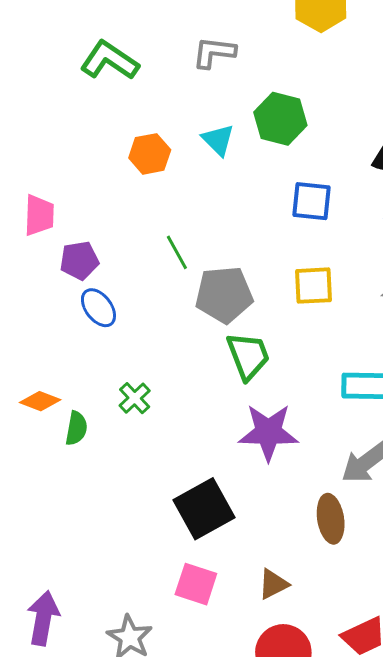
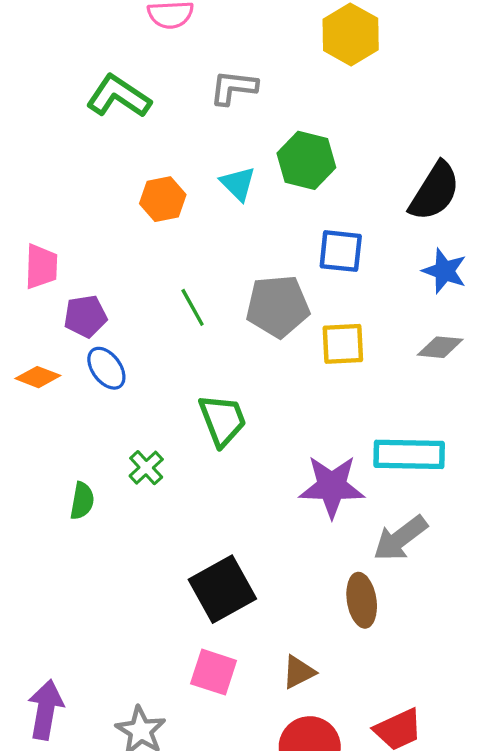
gray pentagon: (224, 295) -> (278, 306), moved
green trapezoid: (248, 356) -> (222, 420), moved
orange diamond: (40, 401) -> (38, 377), moved
purple star: (268, 432) -> (332, 486), moved

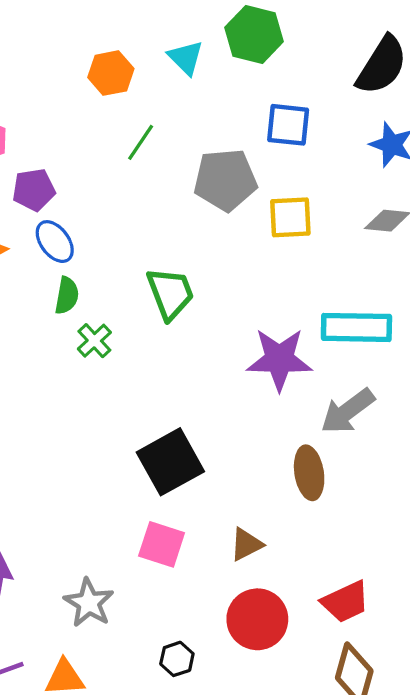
green line: (193, 307) -> (141, 142), moved, turned 63
green semicircle: (82, 501) -> (67, 296), moved

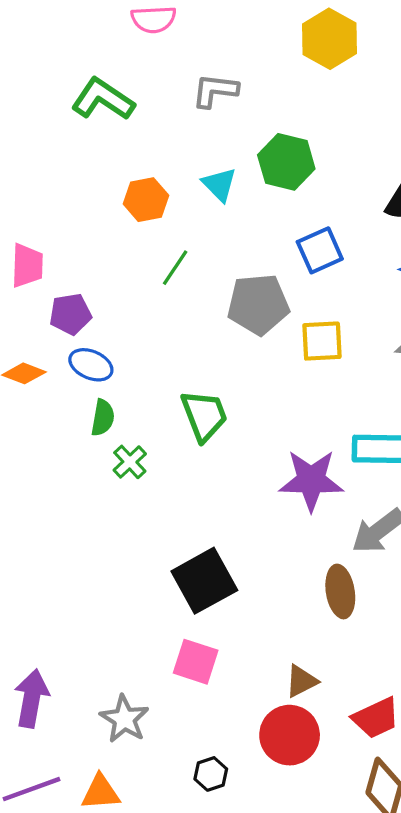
blue square: (288, 125) -> (320, 250), turned -30
blue ellipse: (55, 242) -> (91, 365), turned -30
brown triangle: (246, 544) -> (301, 681), moved

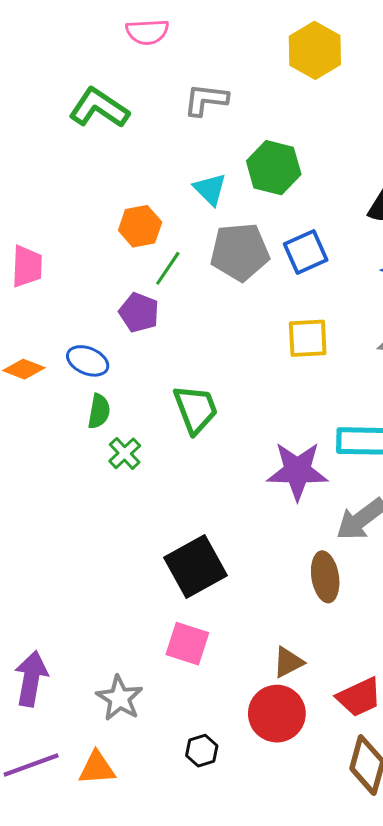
orange hexagon: (146, 200) -> (140, 226), moved
gray pentagon: (258, 304) -> (240, 252), moved
purple pentagon: (70, 314) -> (139, 313), moved, turned 30

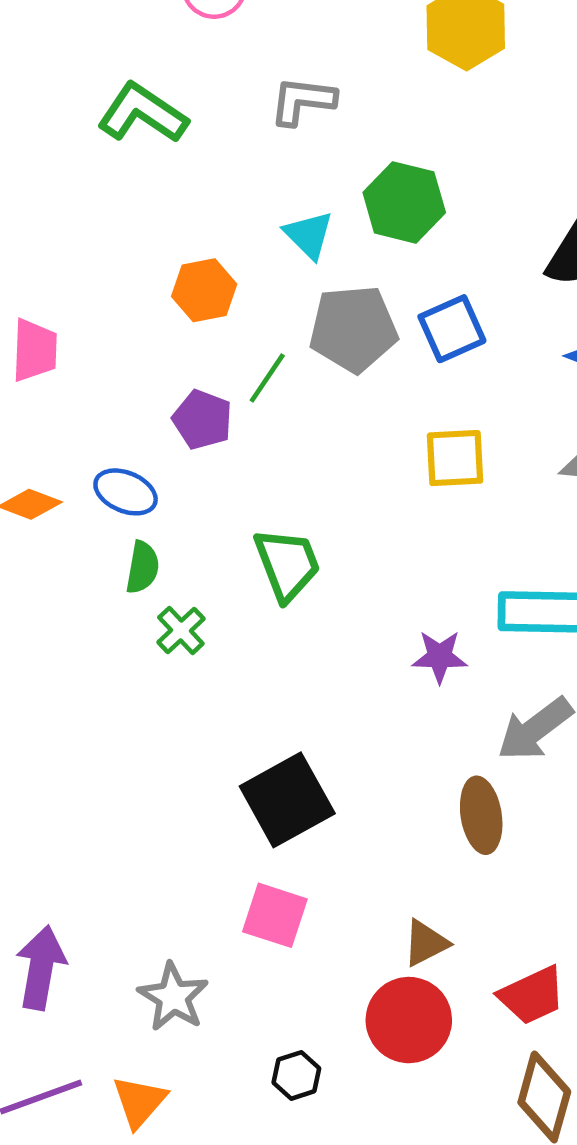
green line: (168, 268) -> (267, 378), moved
purple star: (297, 471) -> (440, 657), size x0.6
orange triangle: (97, 768) -> (139, 1102), turned -45

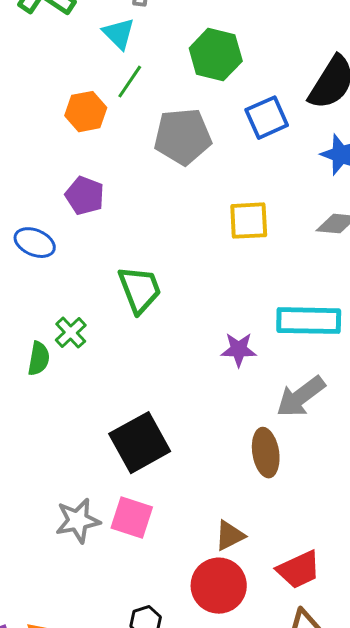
cyan triangle: (309, 235) -> (119, 34), moved
blue square: (452, 329) -> (267, 118), moved
green line: (267, 378) -> (130, 82), moved
green semicircle: (142, 567) -> (39, 359), moved
gray star: (173, 997) -> (78, 521), moved, turned 30

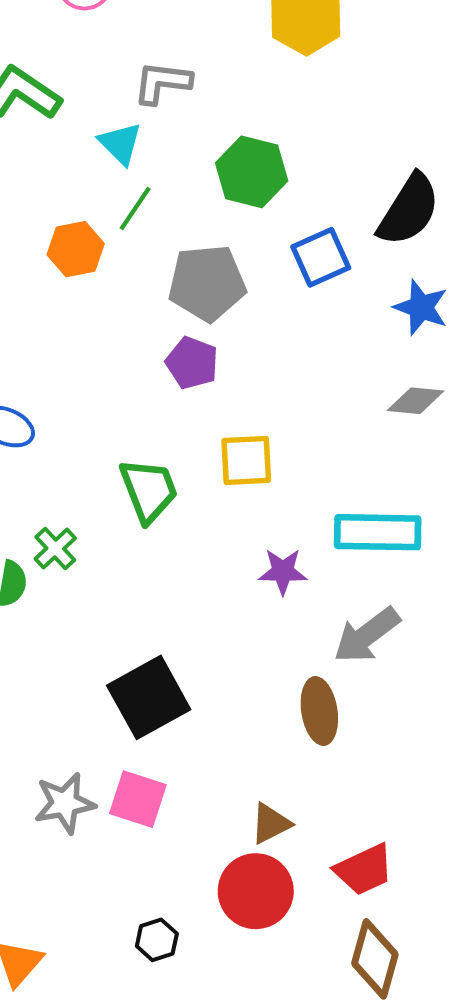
purple pentagon: (85, 196) -> (192, 363), moved
yellow square: (249, 221) -> (246, 460), moved

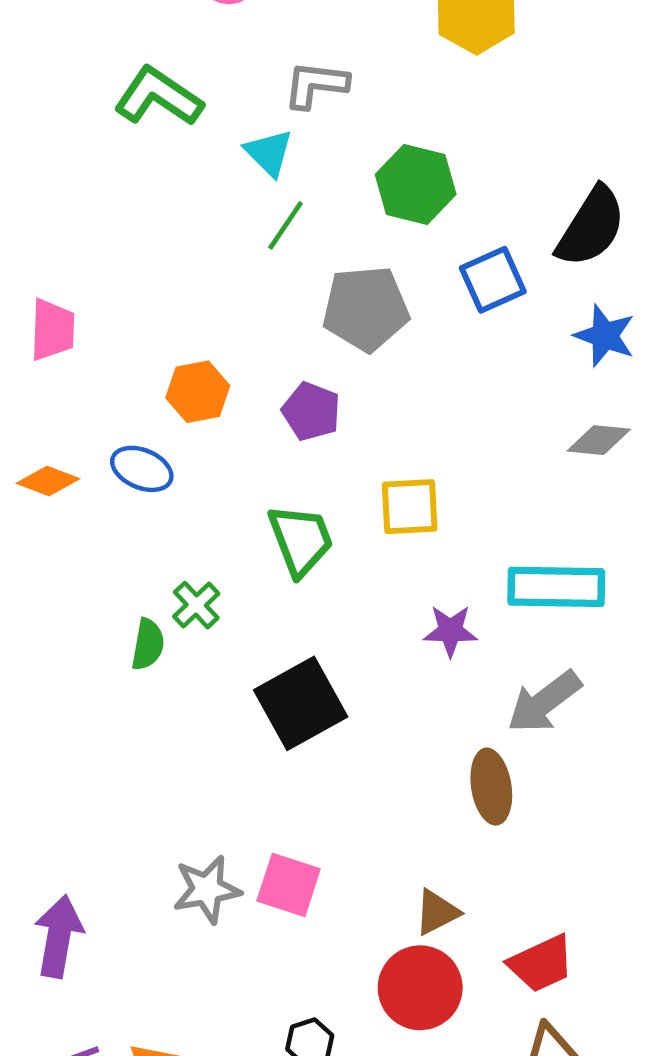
orange hexagon: (76, 249) -> (198, 392), moved
purple pentagon: (192, 363) -> (311, 411), moved
black square: (149, 697) -> (301, 703), moved

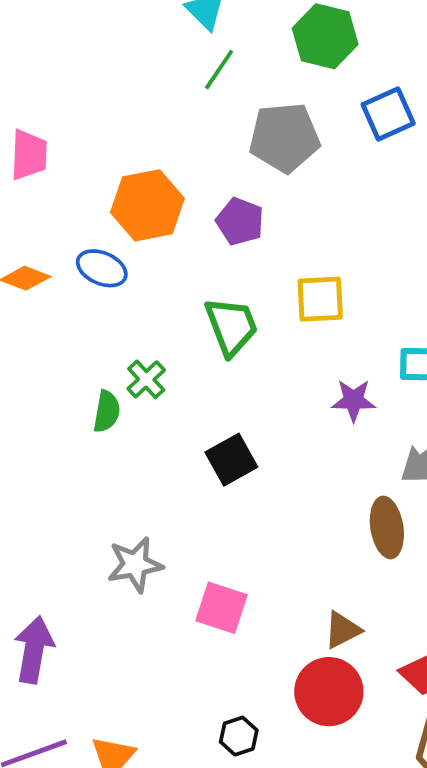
orange hexagon: (198, 392) -> (147, 205), size x1.4
black square: (301, 703) -> (231, 460), size x0.7
gray star: (207, 889) -> (135, 565), moved

